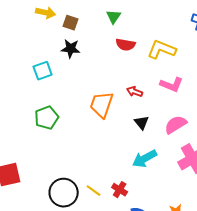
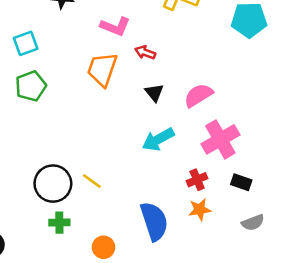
cyan square: (43, 71) -> (26, 43), moved
pink L-shape: (172, 85) -> (115, 26), moved
red cross: (120, 190) -> (197, 180), moved, turned 35

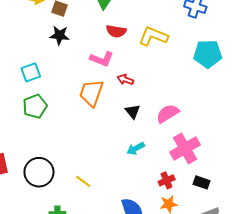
cyan arrow: (158, 139) -> (136, 148), size x0.7
black circle: (53, 184) -> (39, 172), moved

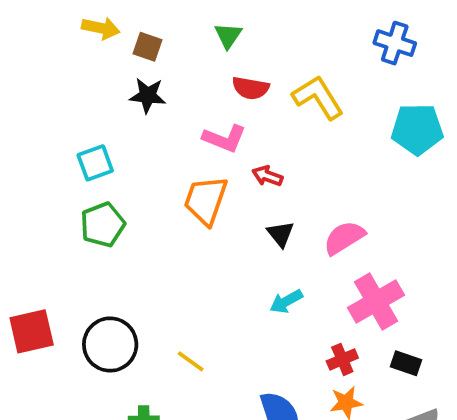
yellow L-shape: (153, 36) -> (318, 97), turned 36

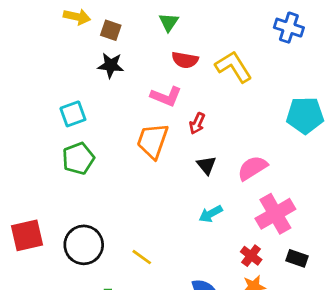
cyan pentagon: (417, 129) -> (305, 115), moved
red arrow: (267, 176) -> (197, 123), turned -85
red cross: (342, 359) -> (251, 256), turned -30

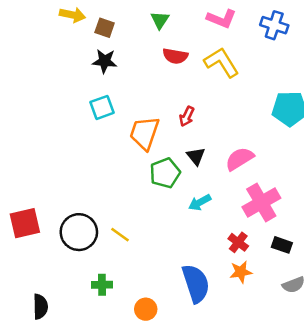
pink L-shape: (166, 96) -> (222, 19), moved
cyan square: (73, 114) -> (102, 107), moved
green pentagon: (78, 158) -> (165, 173), moved
yellow line: (142, 257) -> (120, 235), moved

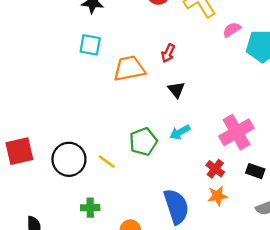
cyan square: (102, 107) -> (90, 45), turned 30
orange trapezoid: (144, 133) -> (129, 68), turned 60
pink semicircle: (240, 159) -> (232, 30), moved, size x0.7
green pentagon: (165, 173) -> (143, 142), moved

